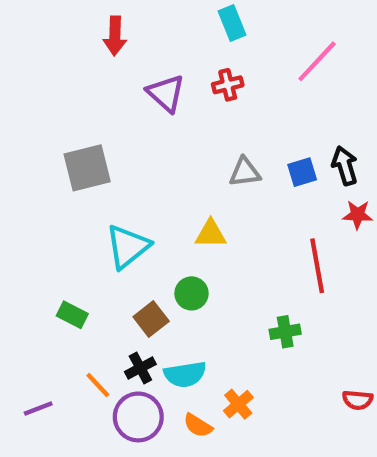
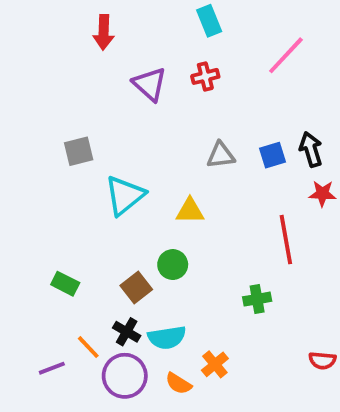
gray square: (87, 168) -> (79, 151), size x0.7
cyan triangle: (128, 247) -> (125, 195), moved
black cross: (140, 368) -> (127, 332), turned -32
purple line: (38, 408) -> (52, 368), moved

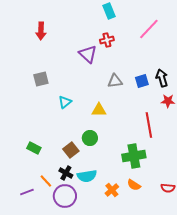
red arrow: (104, 32) -> (41, 31), moved
purple triangle: (150, 84) -> (88, 54), moved
cyan triangle: (125, 195) -> (65, 102), size x0.6
green cross: (257, 299) -> (134, 156), size x1.6
orange semicircle: (178, 384) -> (134, 185), moved

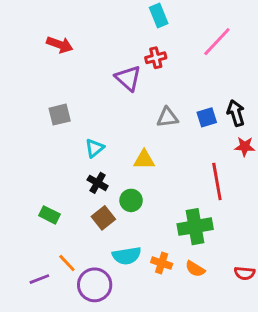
red arrow: (41, 31) -> (60, 45), turned -72
black cross: (66, 173) -> (98, 183), moved
orange cross: (112, 190) -> (162, 263), moved, turned -32

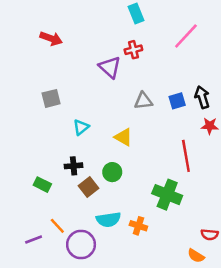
yellow triangle: (144, 160) -> (123, 137), turned 30
black cross: (98, 183) -> (74, 166), moved, turned -35
green cross: (195, 227) -> (167, 195), turned 32
orange semicircle: (195, 269) -> (196, 256), moved

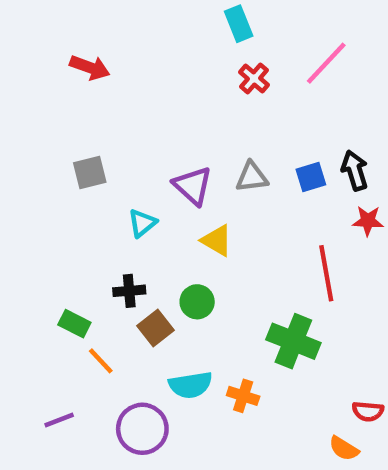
red cross: (133, 50) -> (254, 78), moved, turned -35
purple triangle: (110, 67) -> (193, 186), moved
orange line: (57, 226) -> (101, 361), moved

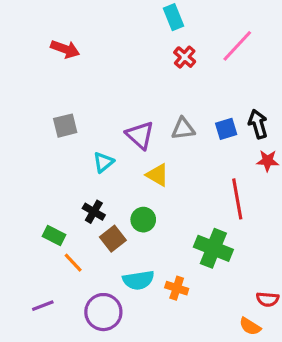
black cross: (129, 291) -> (94, 212), turned 35

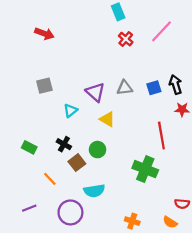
green rectangle: (54, 236) -> (29, 147), moved
orange cross: (177, 288) -> (132, 221), moved

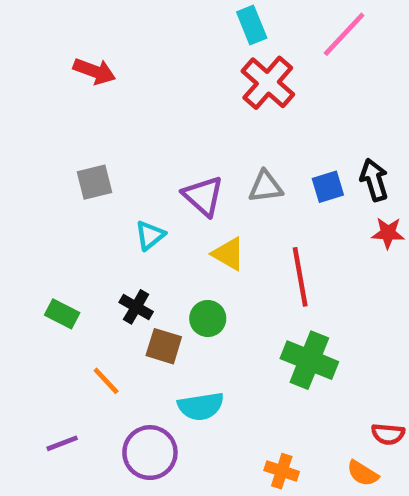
pink line: (161, 31) -> (344, 34), moved
red cross: (126, 39) -> (268, 83), size x1.6
red line: (161, 135) -> (300, 277), moved
brown square: (77, 163) -> (164, 346), turned -35

